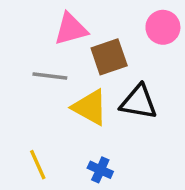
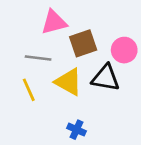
pink circle: (163, 27) -> (124, 50), moved
yellow line: (38, 165) -> (29, 90), moved

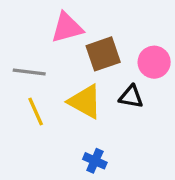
gray line: (38, 58) -> (29, 72), moved
black triangle: (106, 78) -> (131, 97), size x0.7

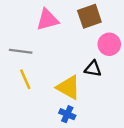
brown square: (103, 54) -> (89, 16), moved
yellow triangle: (85, 102) -> (68, 87), moved

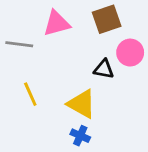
gray line: (21, 51) -> (19, 44), moved
black triangle: (93, 69) -> (104, 69), moved

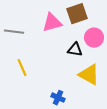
pink triangle: (57, 23) -> (52, 23), moved
yellow triangle: (82, 104) -> (89, 75), moved

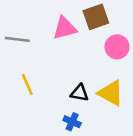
black triangle: (75, 50) -> (80, 93), moved

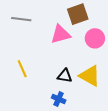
pink triangle: (65, 28) -> (61, 34), moved
gray line: (17, 39) -> (21, 19), moved

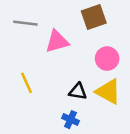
pink triangle: (61, 34) -> (57, 41), moved
pink circle: (95, 38) -> (107, 59), moved

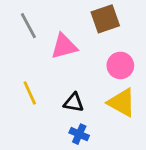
gray line: (25, 23) -> (28, 26), turned 55
black triangle: (78, 91) -> (74, 103), moved

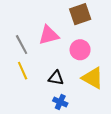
gray line: (28, 26) -> (22, 45), moved
pink circle: (120, 65) -> (80, 50), moved

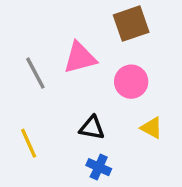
yellow line: (23, 71) -> (29, 143), moved
yellow triangle: (93, 78) -> (152, 128), size x0.6

